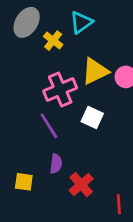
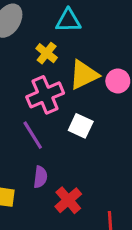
cyan triangle: (81, 22) -> (68, 21), turned 35
yellow cross: (53, 41) -> (47, 53), moved

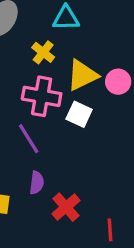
pink cross: (45, 95) -> (42, 96), turned 33
white square: (81, 126) -> (79, 114), moved

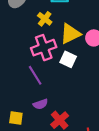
pink cross: (42, 96) -> (44, 48), turned -30
purple semicircle: (37, 183) -> (40, 104), turned 64

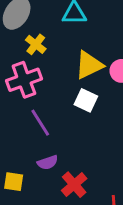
yellow cross: (45, 19) -> (36, 44), moved
pink cross: (44, 48) -> (24, 80), moved

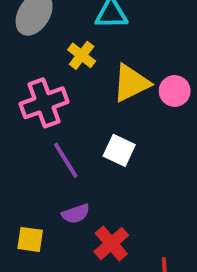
yellow cross: (36, 44) -> (82, 55), moved
white square: (86, 100) -> (119, 150), moved

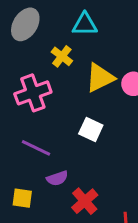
purple line: (66, 160) -> (36, 148), moved, turned -32

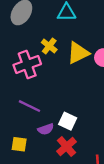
yellow cross: (62, 56) -> (49, 46), moved
white square: (91, 130) -> (68, 121), moved

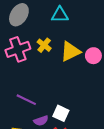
pink cross: (27, 64) -> (18, 49), moved

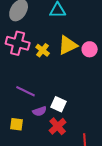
yellow cross: (44, 45) -> (43, 50), moved
pink cross: (18, 49) -> (18, 43), turned 35

